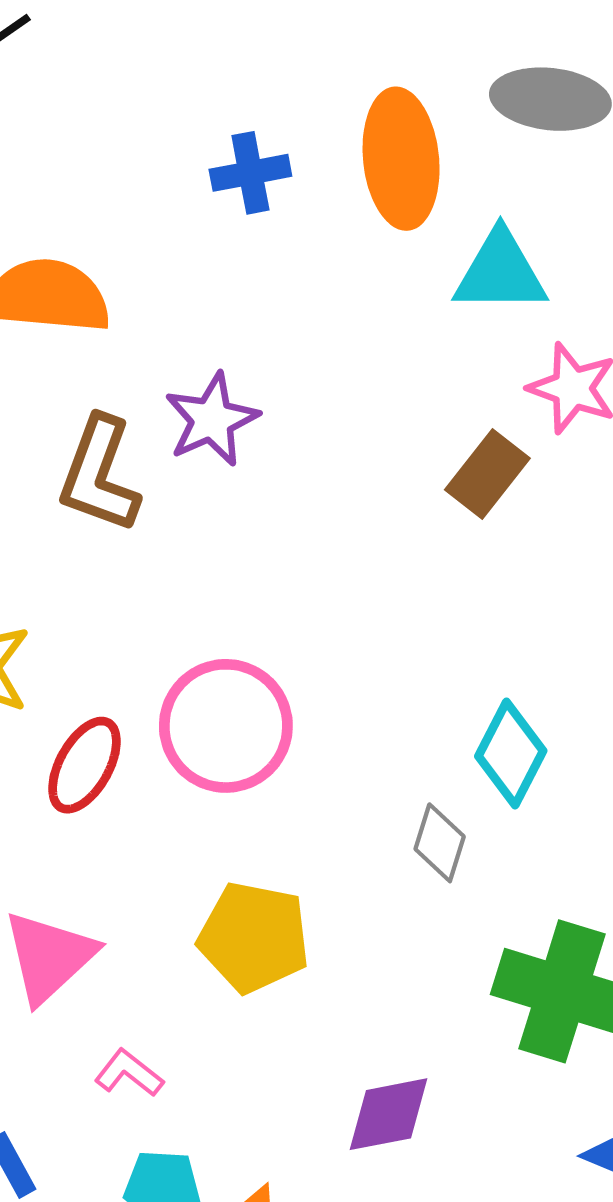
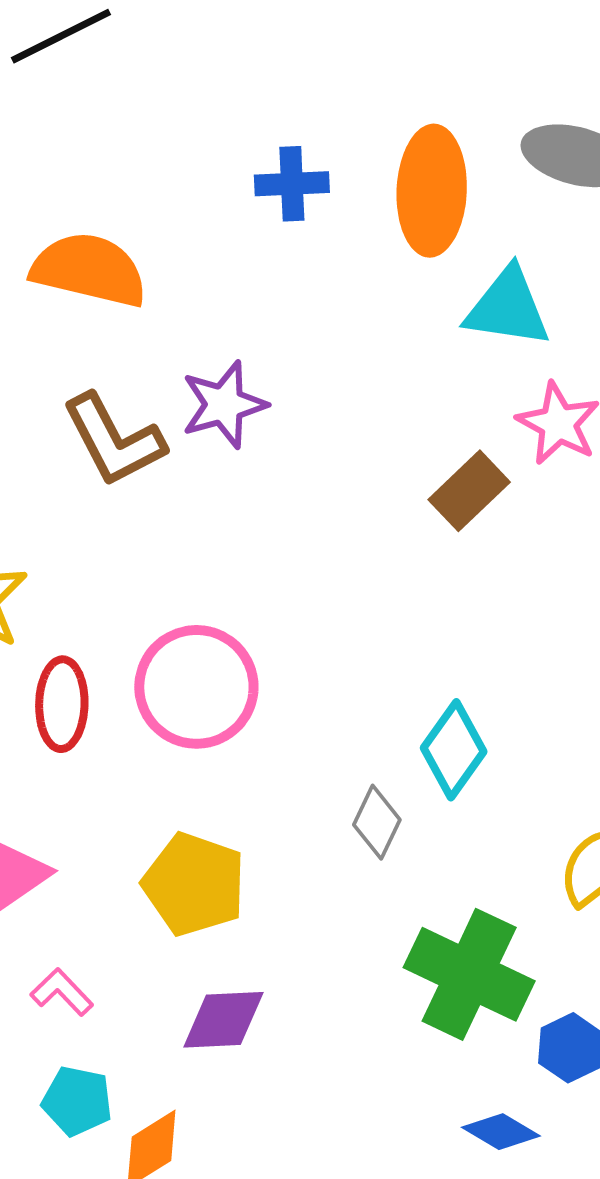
brown L-shape: (99, 475) -> (114, 440), turned -56
red ellipse: (84, 765) -> (62, 704), turned -36
purple diamond: (389, 1114) -> (223, 1020), moved

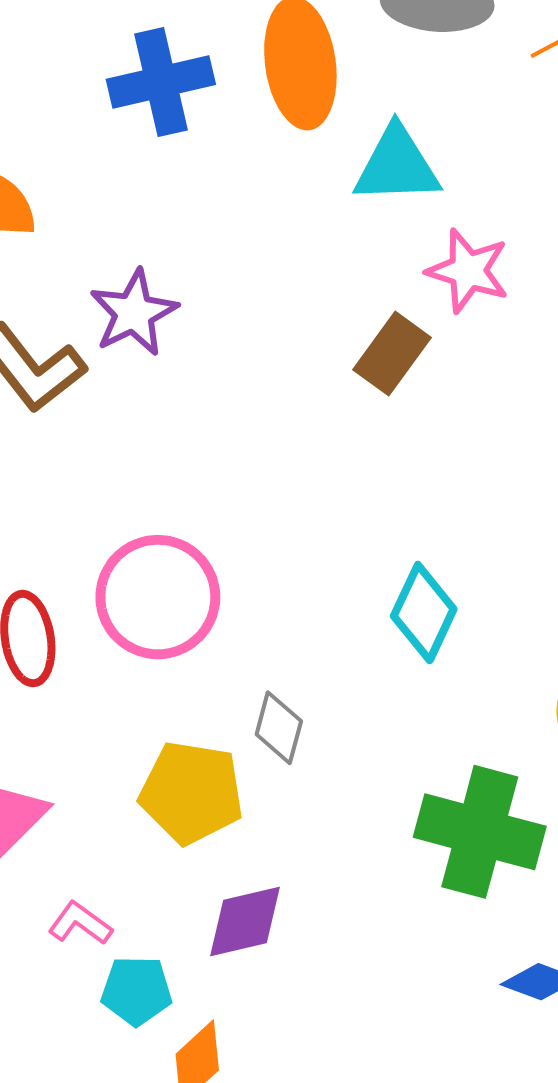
blue cross: (292, 184) -> (161, 82), size x1.4
gray diamond: (377, 822) -> (279, 728), moved
cyan pentagon: (77, 1101) -> (137, 991), moved

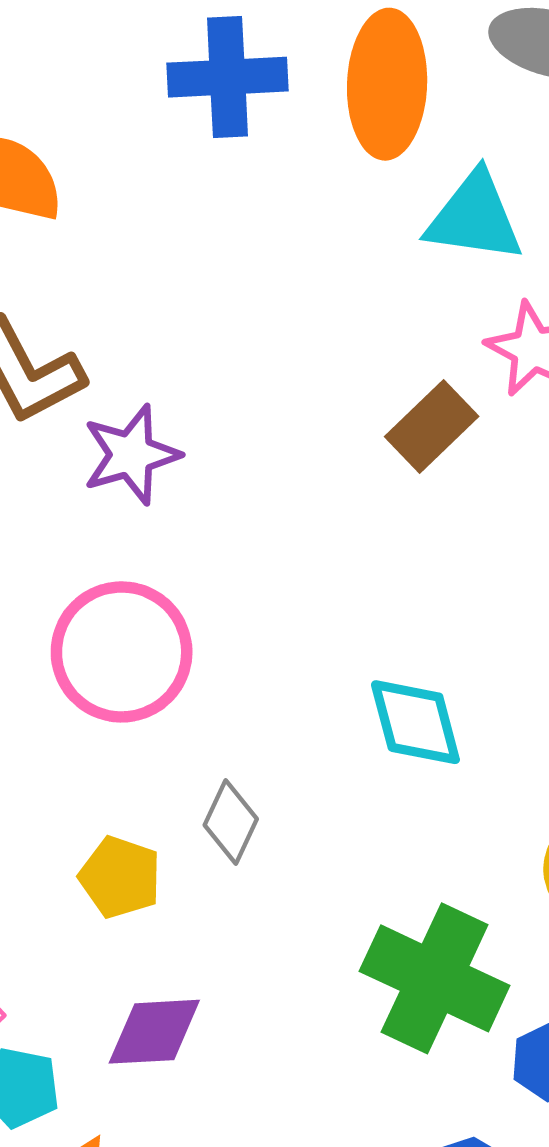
purple star: (134, 313) -> (131, 455), moved
cyan diamond: (424, 613) -> (415, 722), turned -50
yellow pentagon: (191, 793) -> (120, 877), size x0.7

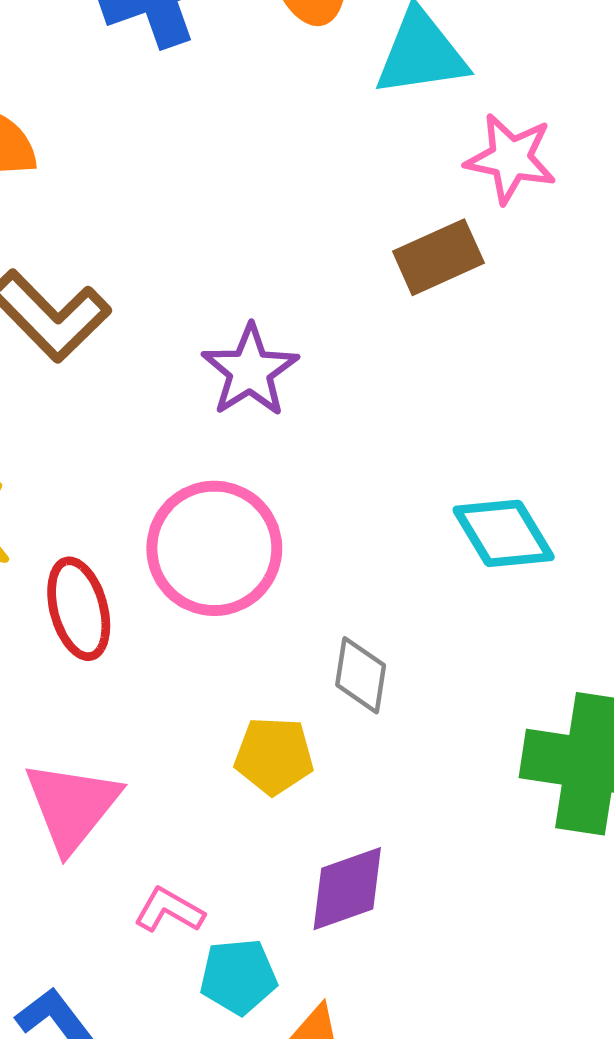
brown rectangle: (432, 427) -> (438, 257), turned 36
purple star: (131, 455) -> (250, 371), moved

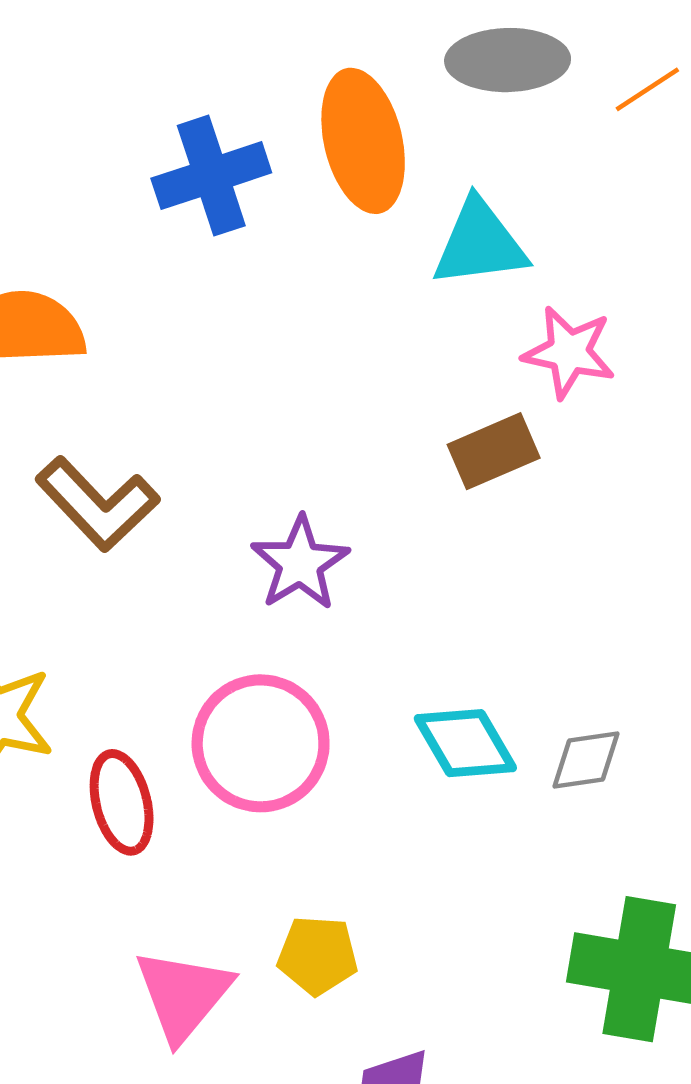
cyan diamond: (504, 533) -> (465, 743), moved
gray diamond: (361, 675) -> (586, 760), moved, turned 72
pink triangle: (72, 806) -> (183, 995), moved

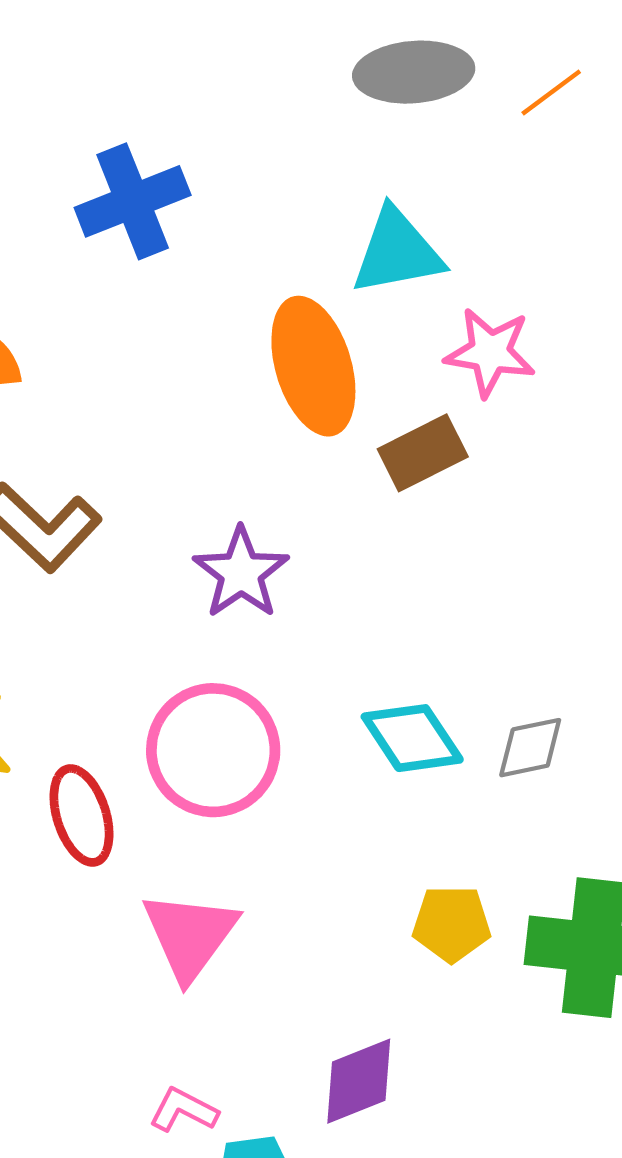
orange ellipse: (363, 141) -> (313, 366), moved
yellow pentagon: (318, 955) -> (452, 924), moved
pink triangle: (183, 995) -> (190, 935), moved

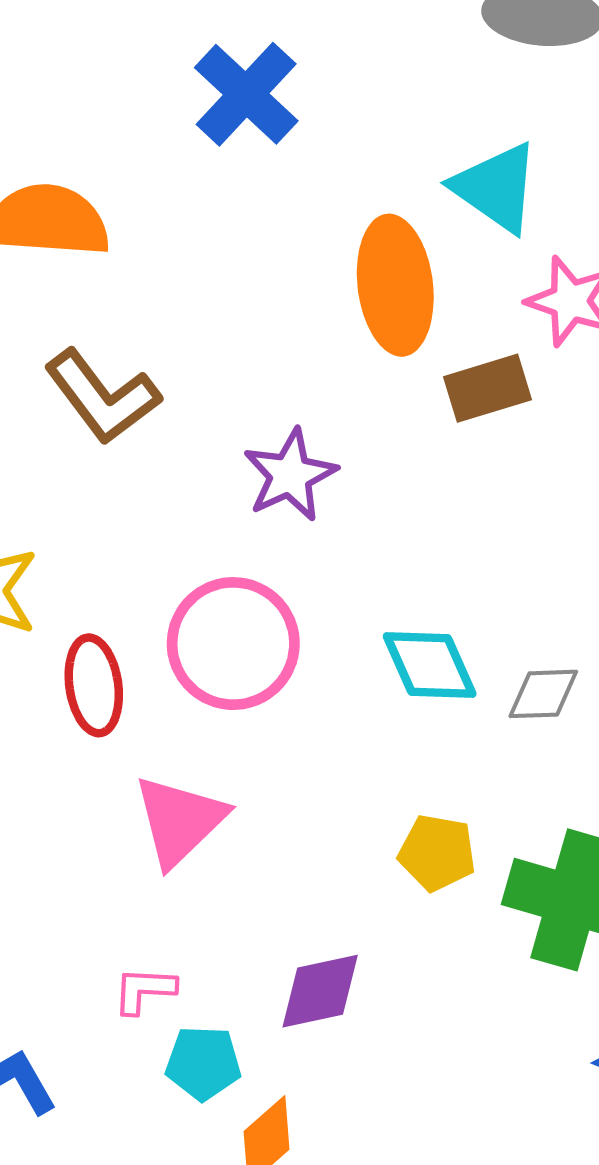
blue cross: (133, 201) -> (246, 94), turned -35
cyan triangle: (397, 252) -> (496, 188), turned 36
pink L-shape: (183, 1110) -> (144, 990), turned -34

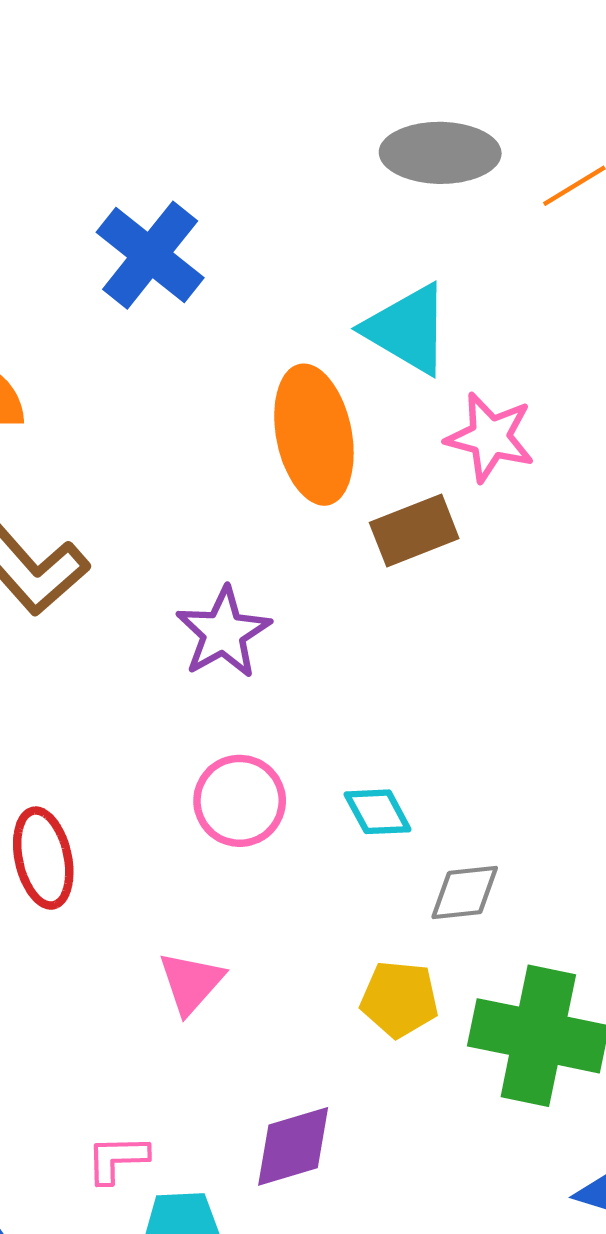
pink circle: (233, 644) -> (240, 801), moved, size x0.7
cyan diamond: (430, 665) -> (378, 812), size x0.7
gray diamond: (543, 694) -> (465, 893), moved
pink triangle: (180, 821) -> (191, 983), moved, size x0.7

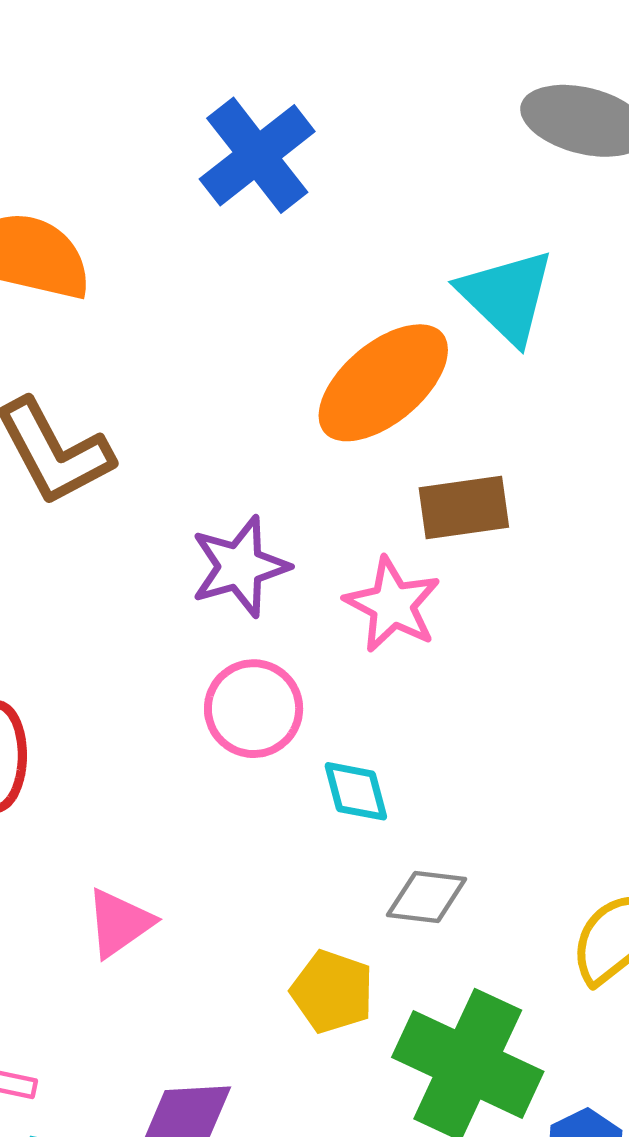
orange ellipse: (314, 435) -> (383, 383), turned 48
pink star: (490, 437) -> (392, 605), moved
pink circle: (240, 801) -> (254, 709), moved

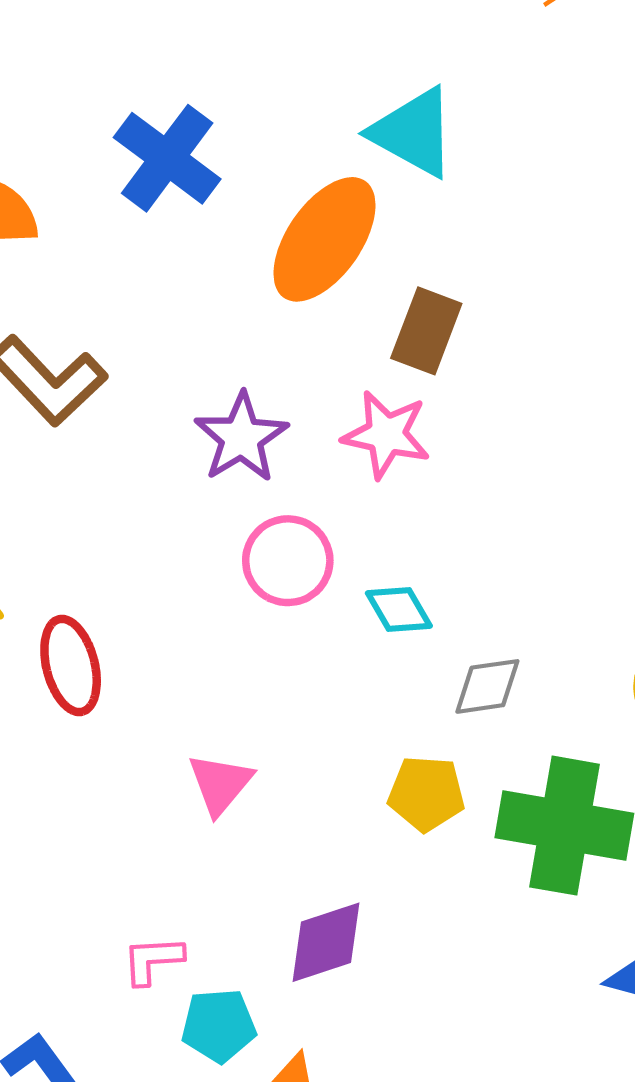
blue cross: (257, 155) -> (167, 158), moved
brown rectangle: (464, 508) -> (426, 331), turned -46

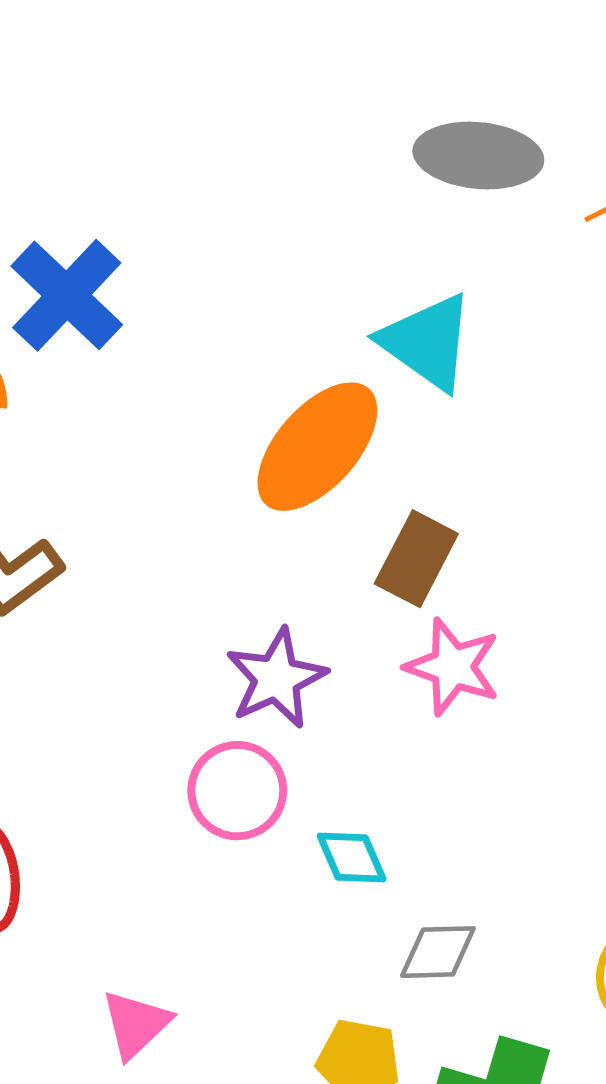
blue cross: (167, 158) -> (67, 295), moved
pink star: (386, 435) -> (453, 667), moved
purple star: (241, 438) -> (276, 678), moved

